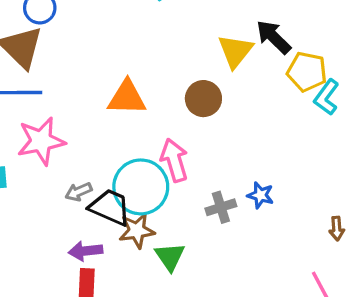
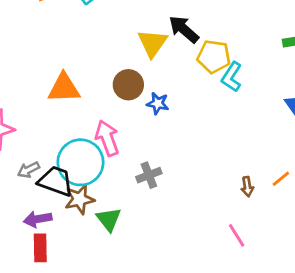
blue star: (260, 195) -> (158, 103), moved

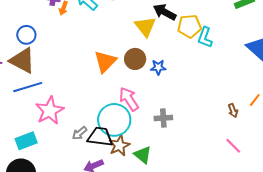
orange triangle: (64, 88) -> (105, 62), moved, turned -30
gray cross: (149, 175) -> (163, 118), turned 30

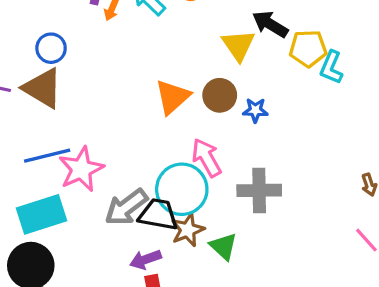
blue line: (28, 87) -> (47, 156), moved
gray cross: (163, 118) -> (259, 190), size x1.5
gray arrow: (80, 133) -> (126, 207), size x1.8
cyan rectangle: (26, 141) -> (42, 214), size x1.4

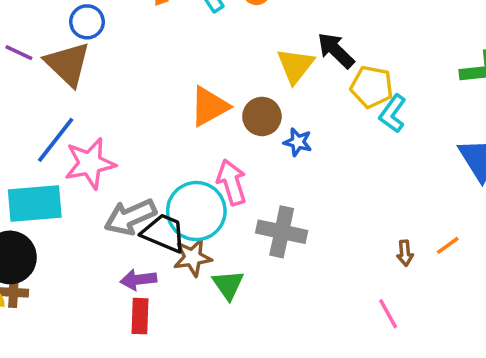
blue line: (47, 156) -> (56, 140), turned -51

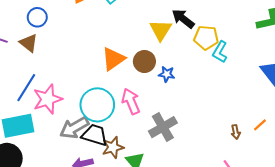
brown triangle: (68, 64) -> (29, 43), size x0.7
cyan circle: (196, 211) -> (97, 105), moved
gray cross: (282, 232) -> (163, 127), turned -36

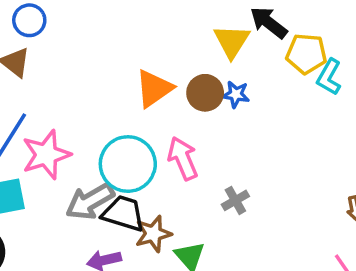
blue star: (167, 74) -> (236, 94), moved
gray cross: (163, 127) -> (235, 200), size x0.6

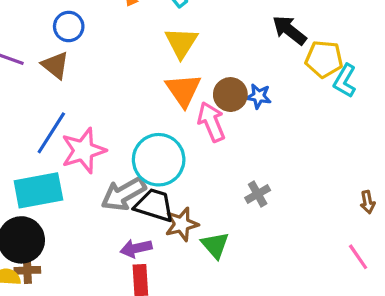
yellow triangle: (232, 41) -> (181, 43), moved
orange triangle: (154, 88) -> (183, 90), turned -30
pink arrow: (183, 158) -> (211, 122), moved

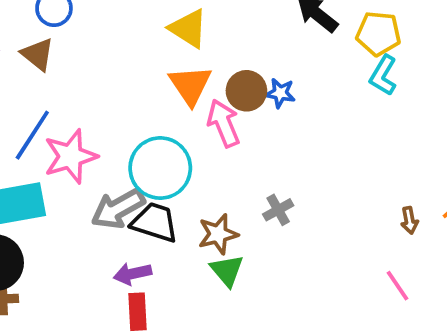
yellow triangle: (181, 43) -> (188, 28), turned -30
yellow pentagon: (324, 59) -> (378, 34), moved
brown star: (182, 224) -> (218, 234), moved

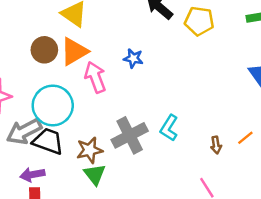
cyan L-shape: (383, 75) -> (169, 128), moved
orange triangle: (190, 85) -> (74, 51), turned 32
brown circle: (246, 91) -> (44, 50), moved
gray cross: (278, 210) -> (130, 135), size x1.8

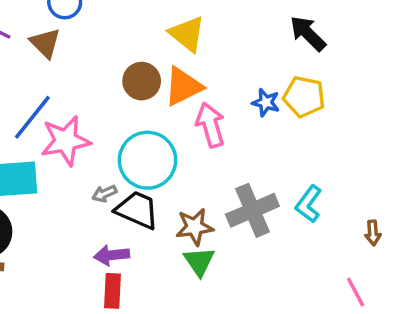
yellow pentagon: (199, 21) -> (304, 97), moved
gray arrow: (24, 131) -> (104, 194), size x0.5

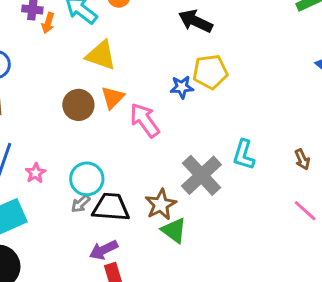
orange triangle: (183, 86) -> (113, 98), size x0.7
pink star: (66, 141) -> (35, 173), size x0.5
cyan circle: (147, 160) -> (87, 179), moved, size x0.7

